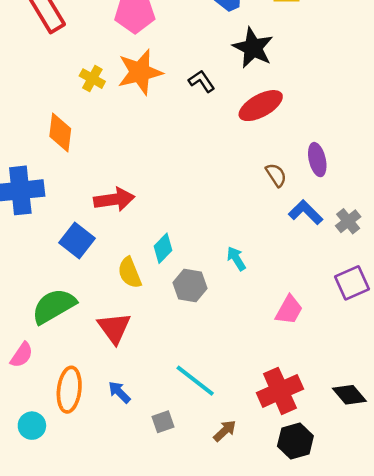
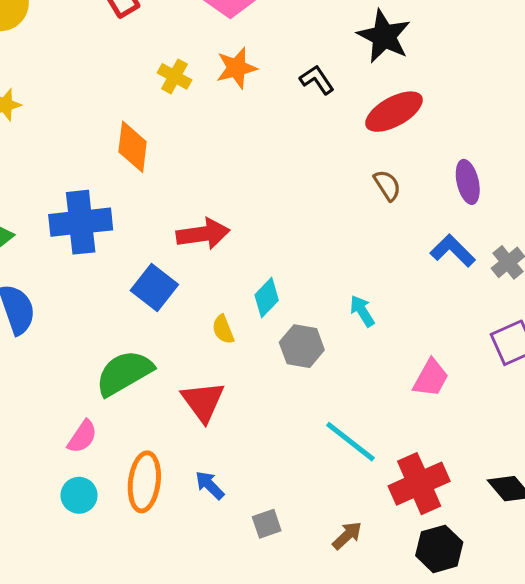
orange star: (140, 72) -> (236, 68), size x0.7
brown semicircle: (276, 175) -> (387, 185), moved
yellow semicircle: (130, 273) -> (223, 329), size x0.7
cyan line: (195, 381) -> (350, 442), moved
cyan circle: (32, 426) -> (79, 495), moved

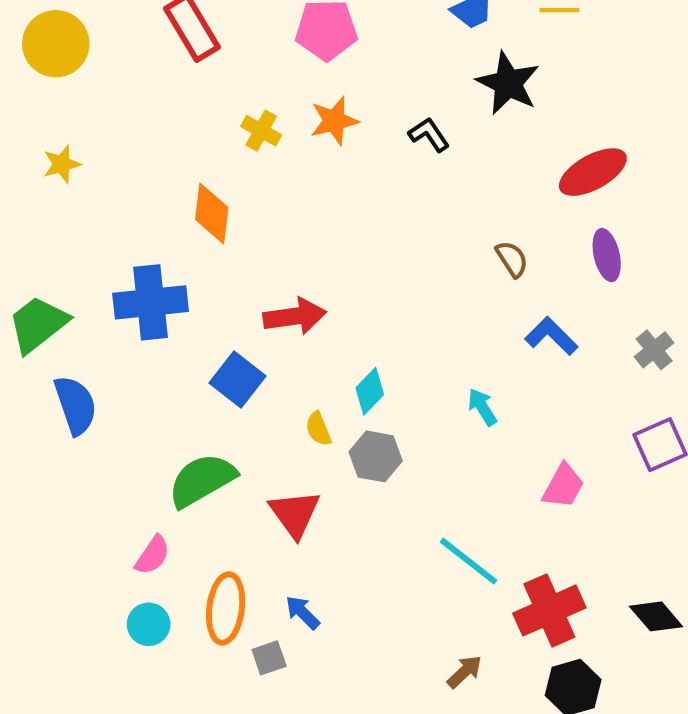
red ellipse: (394, 112) -> (593, 172), moved
blue L-shape: (453, 251) -> (551, 336), moved
gray hexagon: (302, 346) -> (376, 456), moved
gray square: (267, 524) -> (269, 658), moved

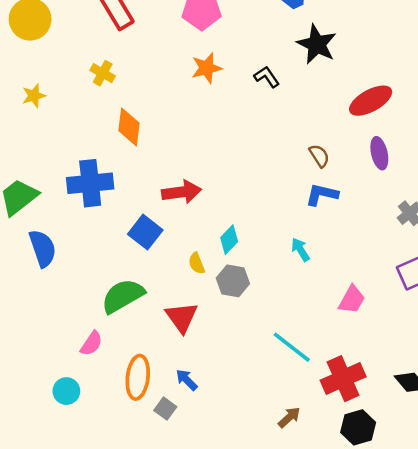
yellow cross: (261, 131) -> (103, 73), moved
blue L-shape: (551, 336) -> (322, 195), moved, turned -32
cyan circle: (149, 624) -> (66, 391), moved
gray square: (269, 658) -> (165, 409), turned -35

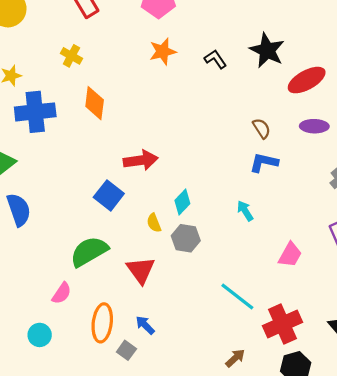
black star: (317, 44) -> (267, 50), moved
purple ellipse: (379, 153) -> (314, 126), turned -76
blue cross: (90, 183) -> (35, 112), moved

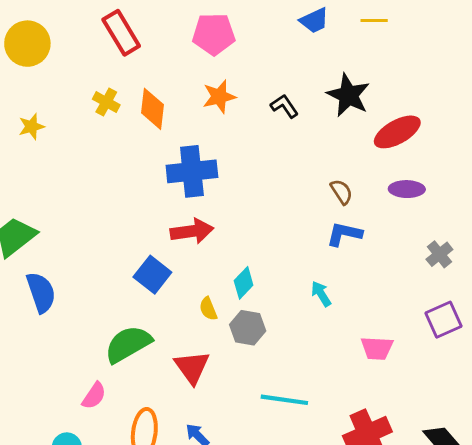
orange diamond: (95, 103) -> (152, 109), moved
blue cross: (35, 112) -> (192, 171), moved
pink trapezoid: (290, 255) -> (377, 348), turned 64
cyan line: (237, 297) -> (284, 400), moved, turned -30

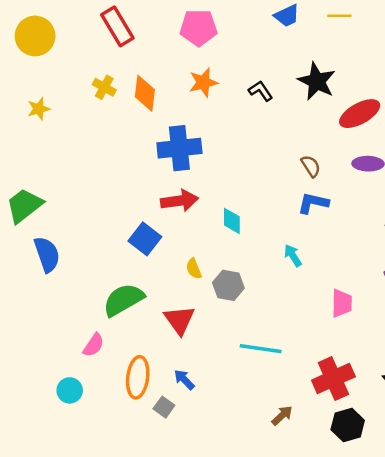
cyan diamond: (244, 283) -> (232, 221), moved, turned -44
pink trapezoid: (377, 348) -> (342, 303), turned -92

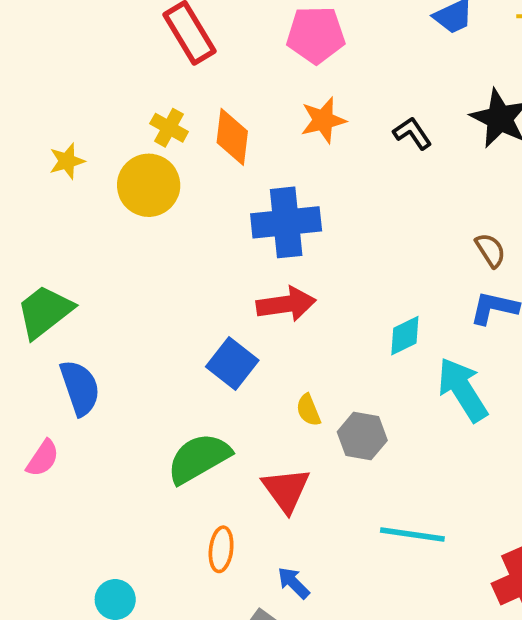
yellow circle: (35, 36) -> (149, 185), moved
cyan diamond: (232, 221) -> (405, 336), moved, turned 64
cyan arrow: (293, 256) -> (463, 390), size x1.8
pink semicircle: (94, 345) -> (43, 458), moved
orange ellipse: (138, 377) -> (221, 549), moved, size x0.7

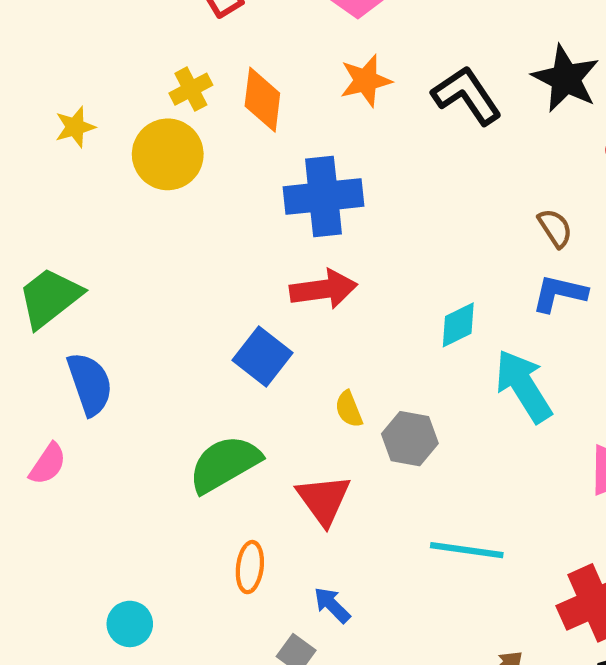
yellow cross: (169, 128) -> (191, 89), turned 33
black L-shape: (412, 133) -> (467, 95), size x1.6

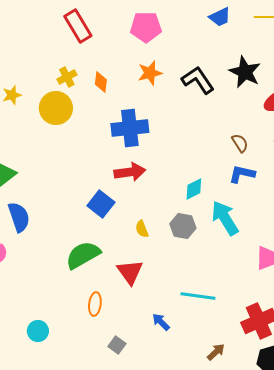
orange diamond: (262, 100) -> (101, 82), size x0.7
gray hexagon: (410, 439) -> (183, 226), moved
blue arrow: (332, 605) -> (161, 322), moved

